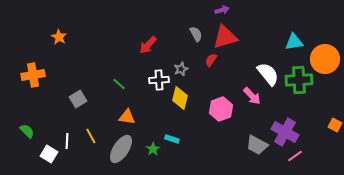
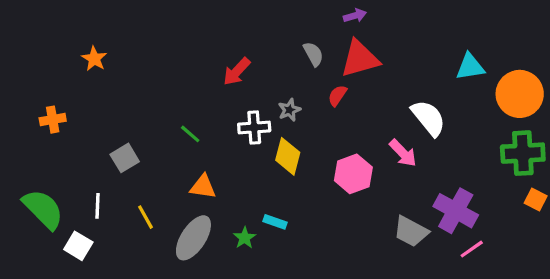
orange cross: (33, 75) -> (53, 120), size x0.7
green cross: (299, 80) -> (523, 153), moved
green semicircle: (27, 131) -> (43, 209), size x1.8
white line: (67, 141) -> (97, 206), moved

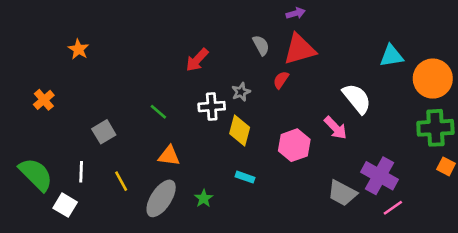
orange cross: (53, 120) -> (44, 100), turned -30
cyan rectangle: (275, 222) -> (245, 177), moved

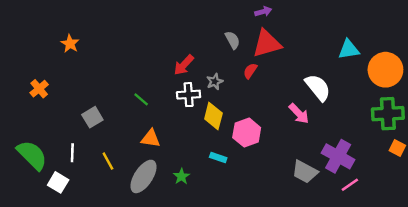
red arrow: (197, 60) -> (184, 65), moved
pink hexagon: (294, 145) -> (247, 133), moved

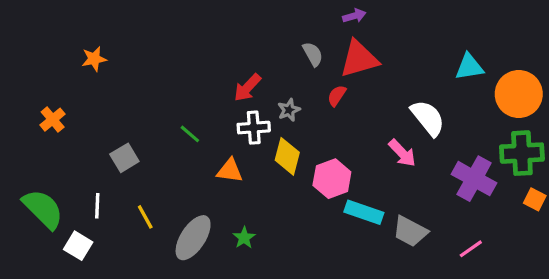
orange star: (70, 44) -> (94, 59), turned 30
orange triangle: (151, 138) -> (230, 171), moved
purple cross: (338, 156) -> (474, 179), moved
cyan rectangle: (218, 157) -> (364, 212), moved, size x1.6

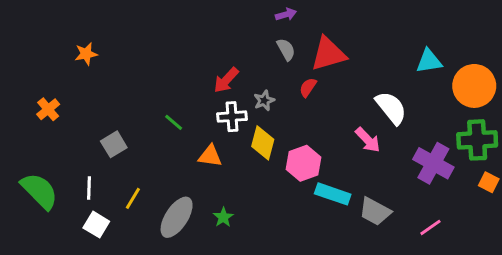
purple arrow: (354, 16) -> (286, 14), moved
yellow line: (145, 217) -> (133, 198), turned 60
white square: (78, 246) -> (96, 225), moved

